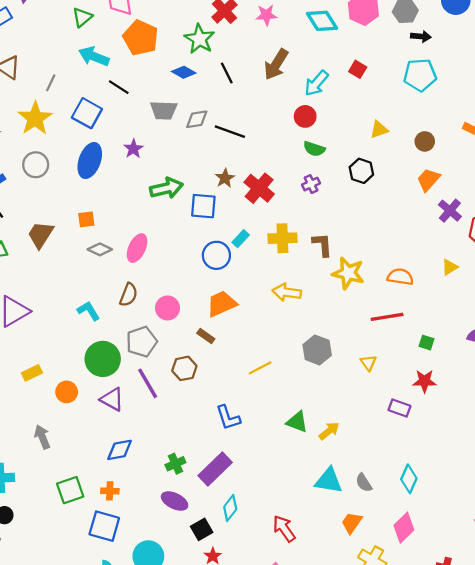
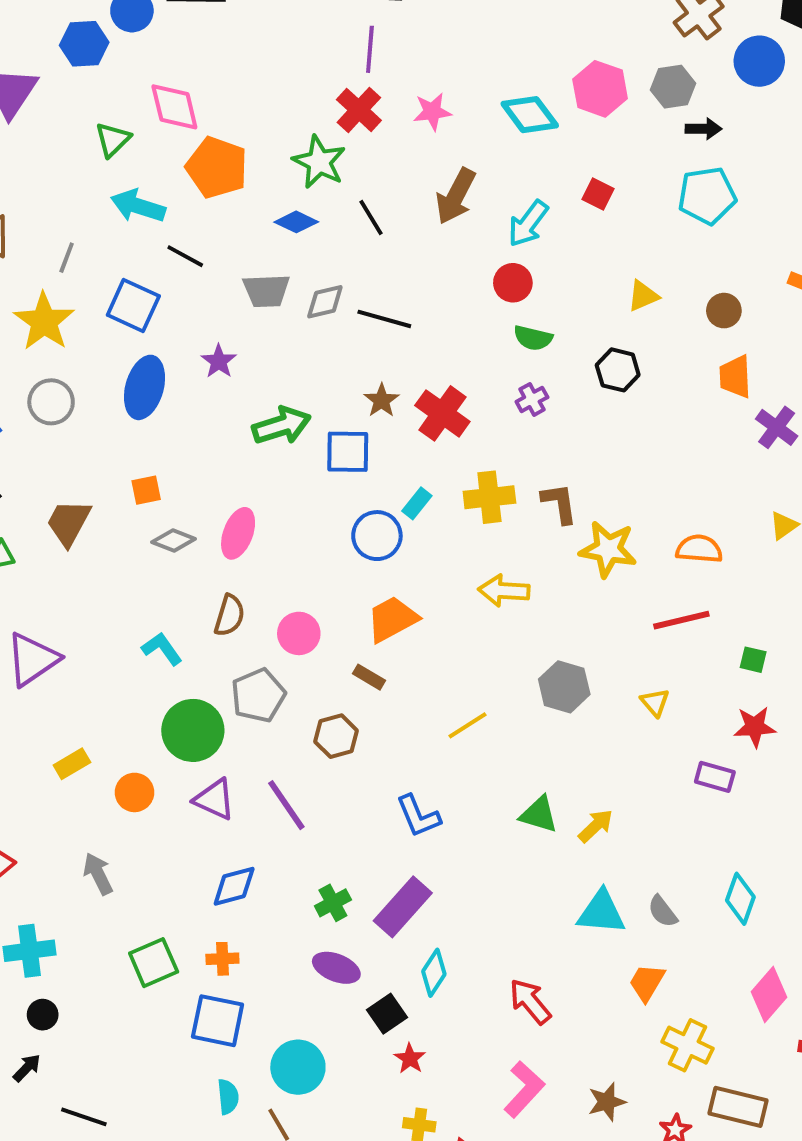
orange trapezoid: (428, 180) -> (735, 377), turned -40
purple line: (148, 383) -> (286, 805), moved
pink diamond: (404, 528) -> (769, 994), moved

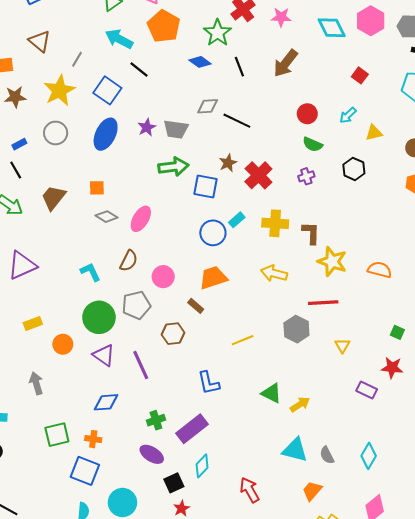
cyan arrow: (528, 224) -> (348, 115), moved, size x0.7
gray trapezoid: (266, 291) -> (176, 129), moved
red line: (681, 620) -> (323, 303), moved

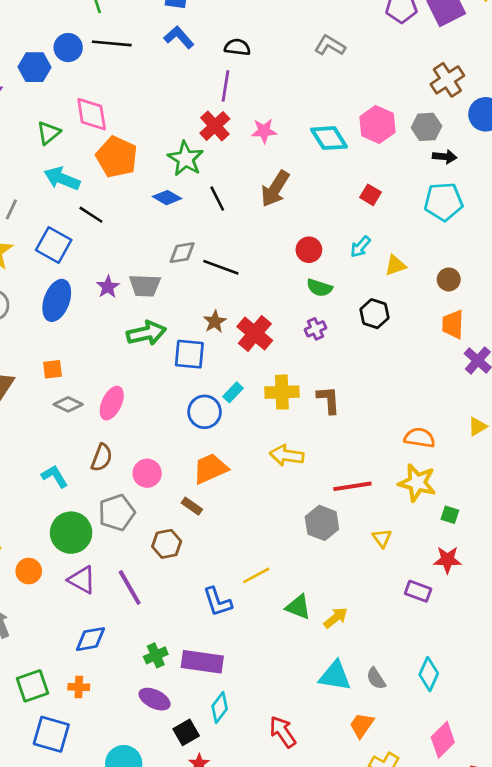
yellow star: (332, 261) -> (417, 483), moved
yellow line: (243, 340) -> (256, 575), moved
purple rectangle: (192, 429) -> (202, 662), turned 52
blue square: (85, 471) -> (51, 734), moved

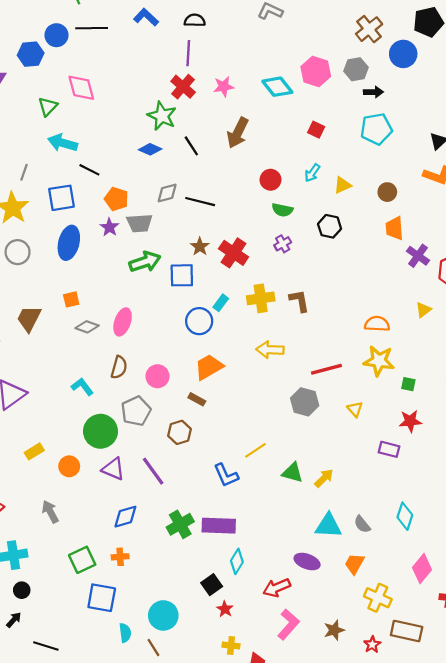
orange pentagon: (117, 157) -> (116, 199), moved, size x0.7
blue square: (54, 245) -> (61, 198), turned -32
green cross: (156, 655) -> (180, 524), size x1.4
purple ellipse: (155, 699) -> (307, 562), moved
red arrow: (283, 732) -> (277, 588), moved, turned -72

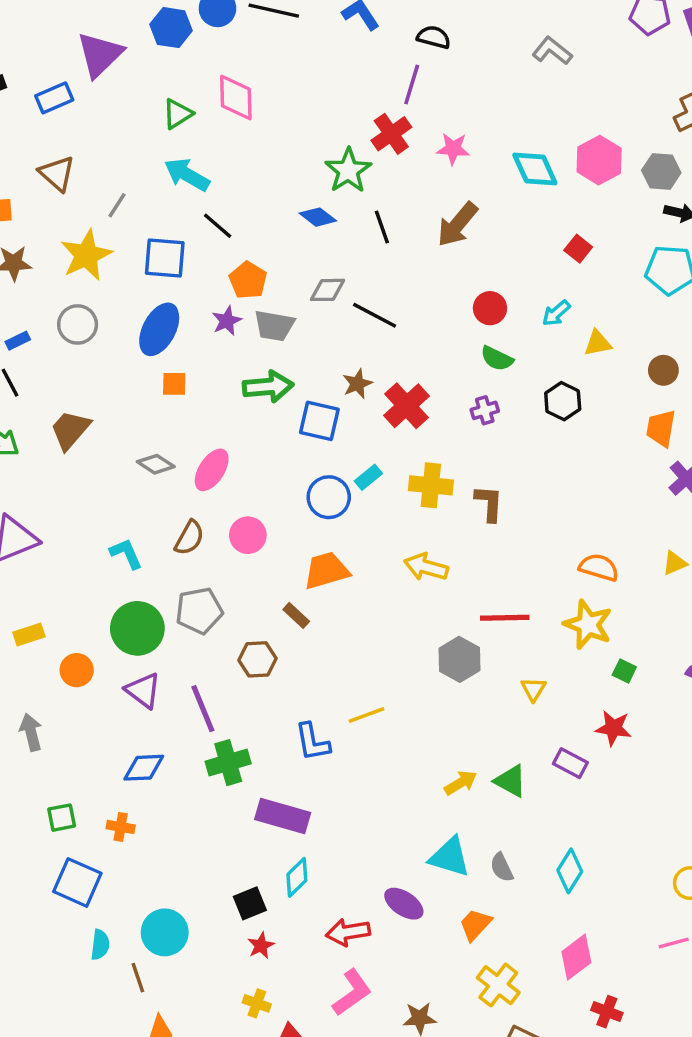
orange square: (71, 299) -> (174, 384), moved
pink circle: (157, 376) -> (248, 535), moved
green triangle: (293, 473) -> (510, 781), moved
green cross: (180, 524) -> (228, 763), moved
green square: (82, 560) -> (62, 818), size x0.7

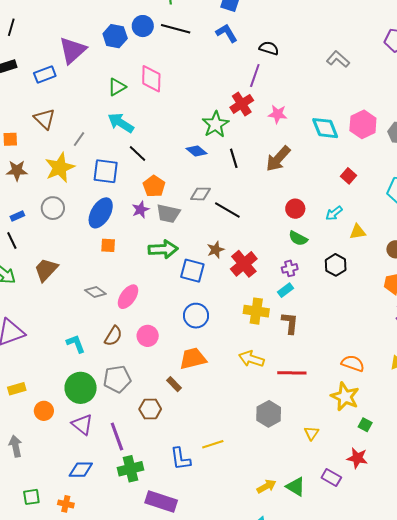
cyan rectangle: (368, 477) -> (286, 290), moved
red line: (505, 618) -> (292, 373), moved

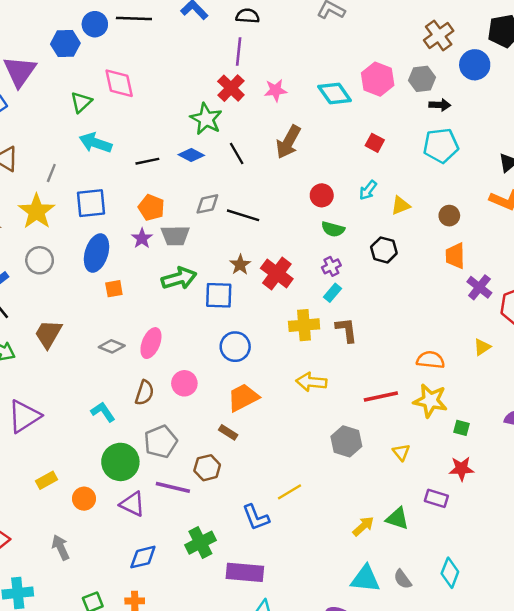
black line: (138, 154) -> (147, 161), moved, turned -42
red line: (292, 373) -> (381, 396), moved
purple line: (117, 437) -> (173, 487), moved, turned -44

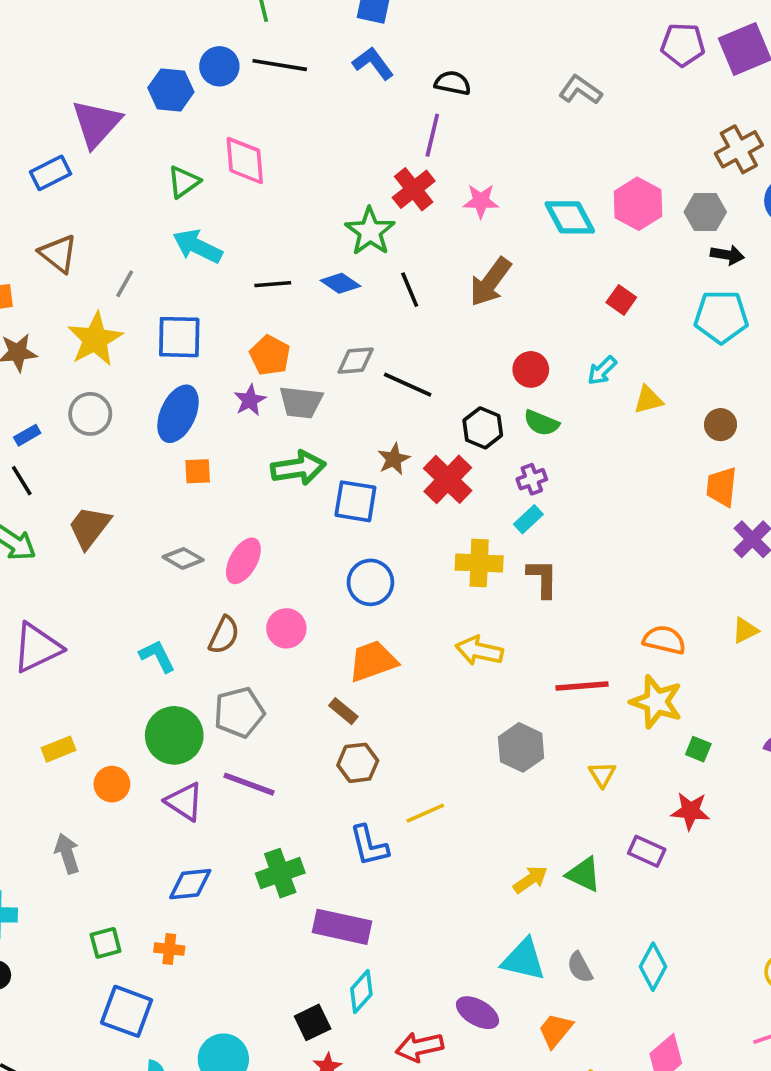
black hexagon: (384, 250) -> (483, 428), moved
brown hexagon: (207, 468) -> (358, 763), moved

